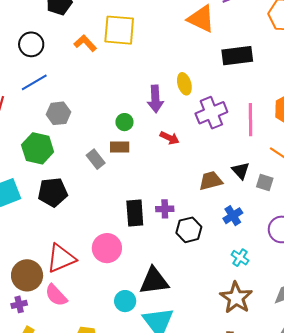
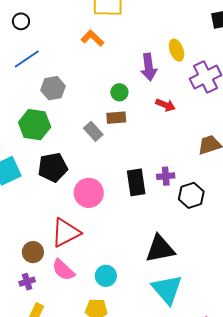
orange L-shape: (85, 43) -> (92, 38), moved
black circle: (31, 44) -> (21, 21), size x0.7
pink circle: (107, 248) -> (89, 193), moved
brown circle: (27, 275) -> (33, 252), size x0.7
cyan circle: (125, 301) -> (106, 276), moved

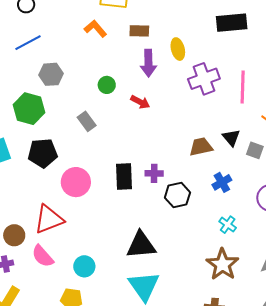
green circle: (119, 92) -> (107, 85), moved
red arrow: (166, 105) -> (140, 102), moved
brown rectangle: (116, 118) -> (139, 31), moved

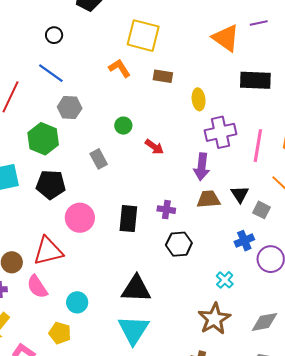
blue line: (28, 43) -> (51, 73), turned 56
purple arrow: (148, 63) -> (202, 167), moved
purple cross: (154, 173) -> (166, 210), moved
blue cross: (222, 182) -> (244, 241), moved

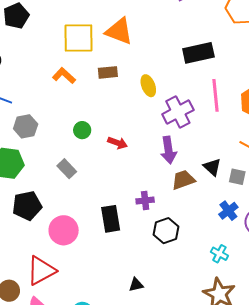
orange triangle: (226, 38) -> (119, 31), moved
pink line: (258, 146) -> (216, 95), moved
black triangle: (136, 289) -> (136, 285), size x0.5

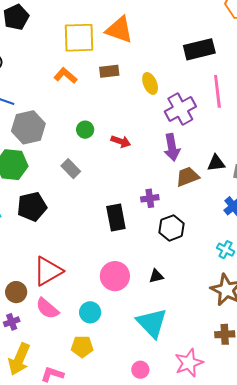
gray hexagon: (26, 126) -> (28, 127), size x1.4
black triangle: (212, 167) -> (216, 163), turned -48
pink circle: (64, 230) -> (115, 276), moved
black triangle: (136, 285) -> (156, 276), moved

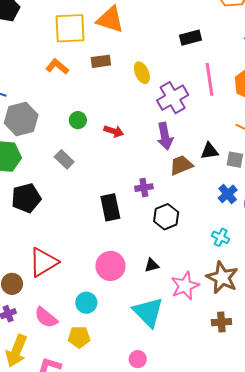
black rectangle: (199, 49) -> (190, 38), size x0.7
pink semicircle: (47, 308) -> (46, 317), moved
pink star: (189, 363) -> (185, 286), moved

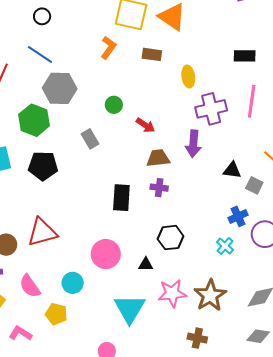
orange L-shape: (57, 66) -> (108, 48), turned 70
brown trapezoid: (181, 165) -> (158, 158), moved
black hexagon: (166, 217) -> (171, 238), moved
cyan cross: (221, 237) -> (225, 246), moved

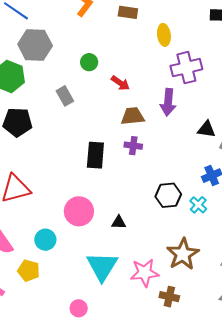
black hexagon: (171, 238) -> (168, 195), moved
pink star: (172, 293) -> (145, 273), moved

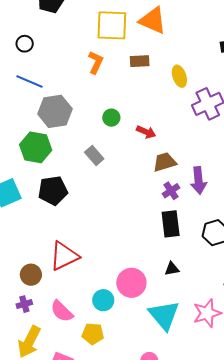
purple arrow: (168, 102) -> (199, 180), moved
purple cross: (133, 146) -> (171, 191), turned -30
black rectangle: (95, 155) -> (171, 224), moved
pink circle: (79, 211) -> (131, 283), moved

